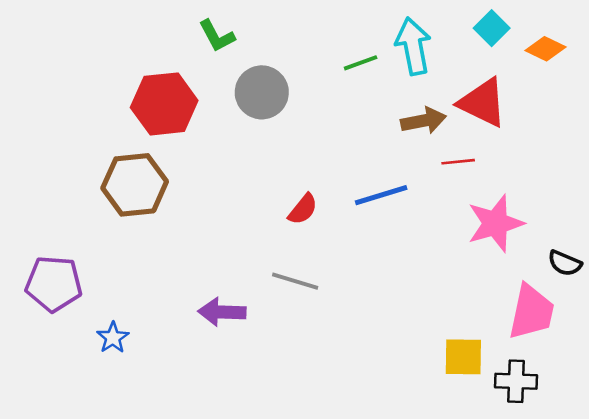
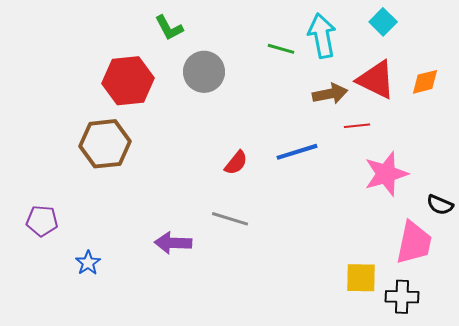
orange diamond: (546, 49) -> (425, 82), moved, turned -40
green line: (361, 63) -> (281, 49), turned 36
purple pentagon: (54, 284) -> (42, 221), size x0.7

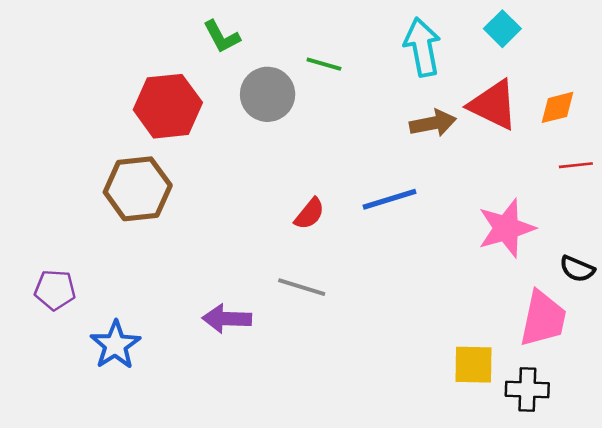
green line: (281, 49) -> (324, 64), moved
red line: (357, 126) -> (576, 165), moved
blue star: (88, 263) -> (115, 345), size x1.5

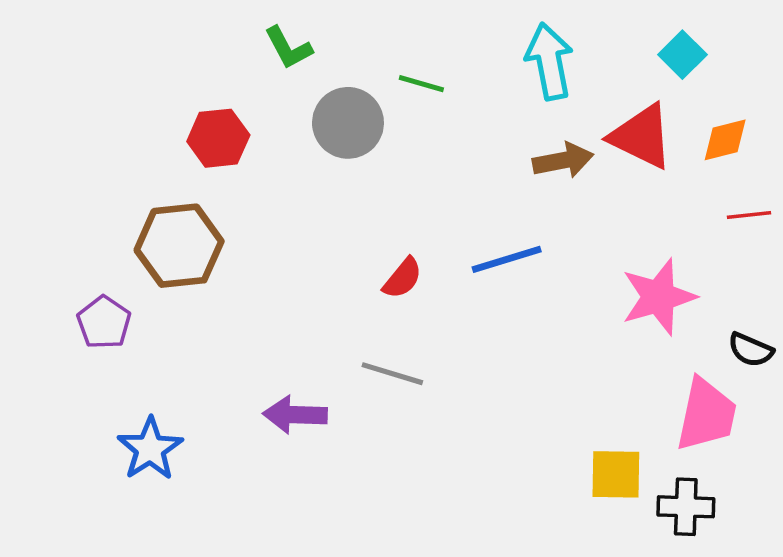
cyan square: (502, 29) -> (682, 55), moved
red hexagon: (168, 106) -> (218, 138), size x0.7
purple pentagon: (55, 290) -> (104, 323), moved, turned 30

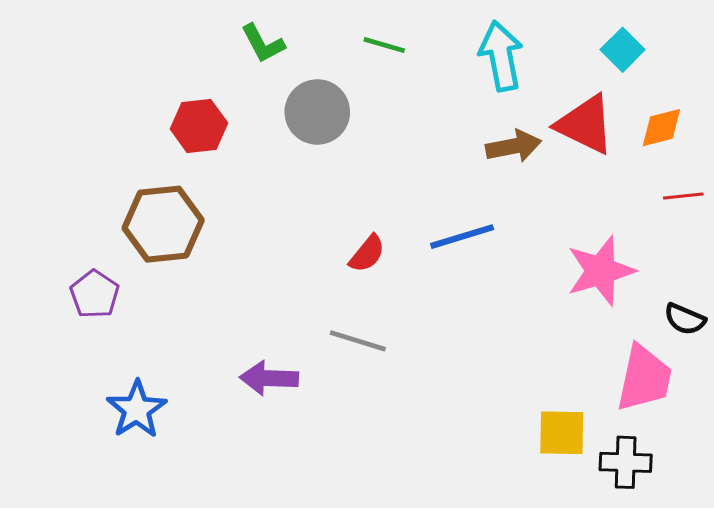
green line: (421, 84) -> (384, 45), moved

